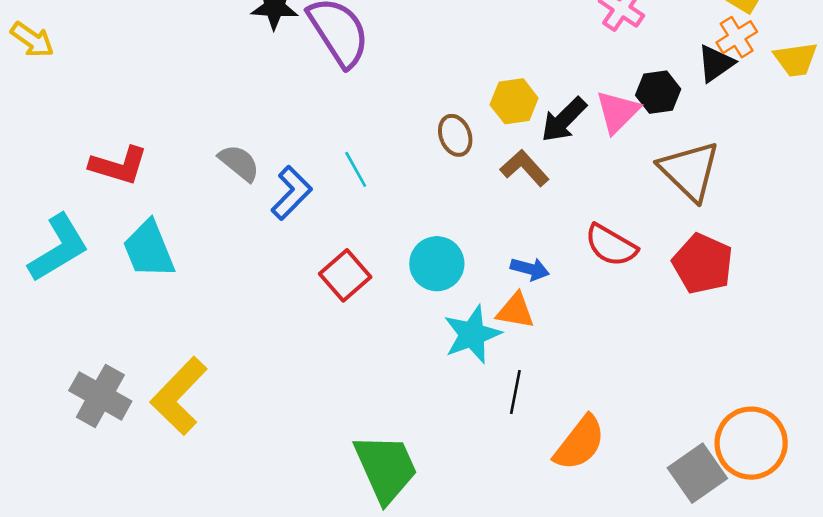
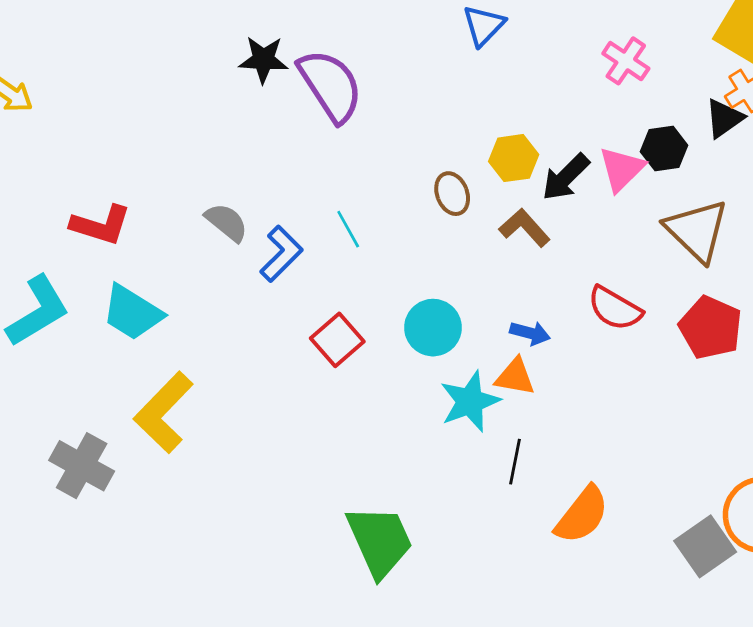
cyan trapezoid: (149, 249) -> (132, 313), turned -36
yellow L-shape: (179, 396) -> (164, 412), moved

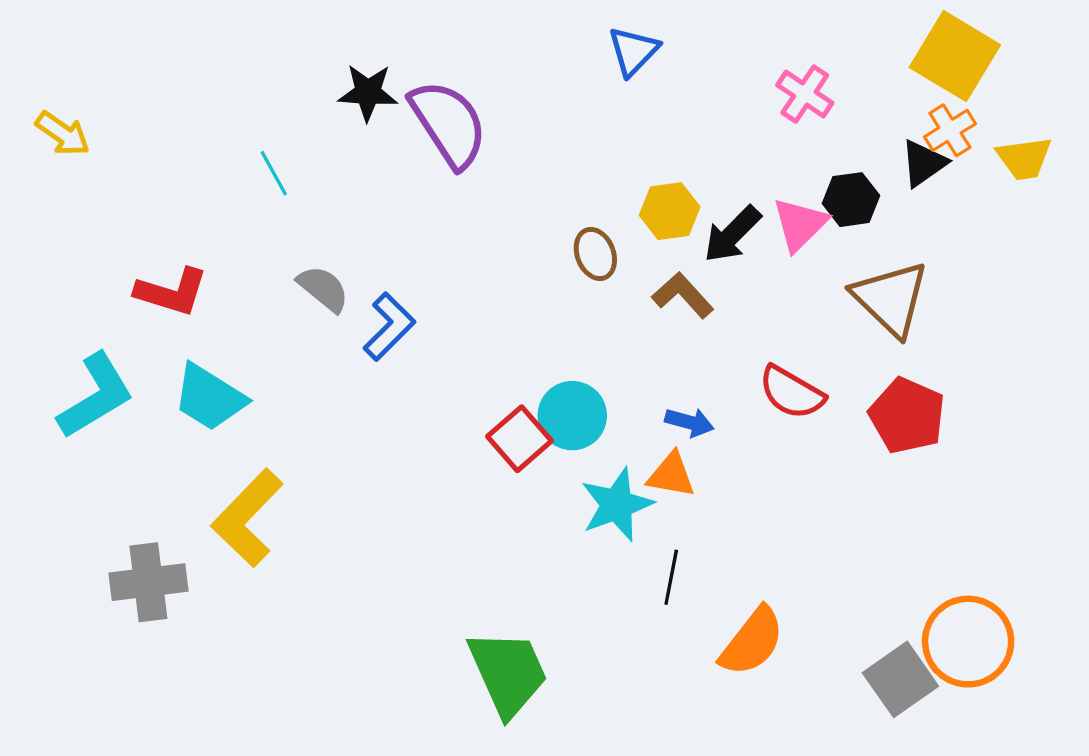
cyan line: (348, 229) -> (274, 173), moved
red square: (337, 340) -> (519, 439), moved
gray cross: (82, 466) -> (148, 582), turned -36

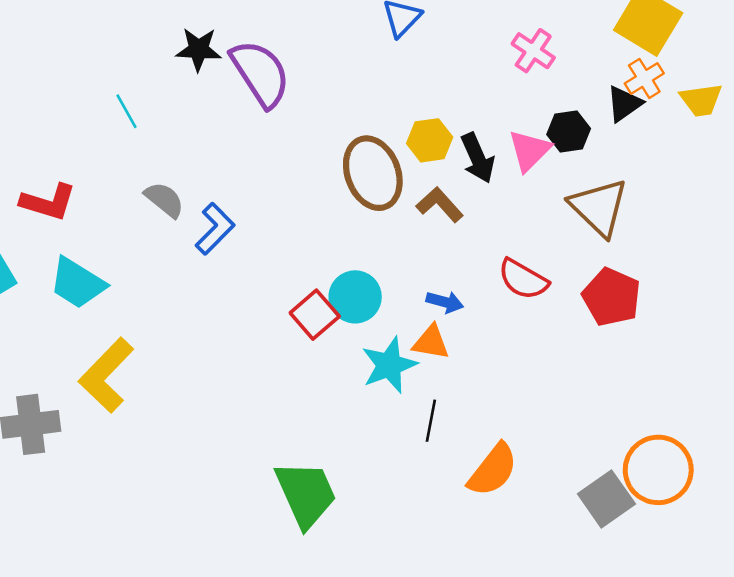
black arrow: (732, 234) -> (478, 158), turned -69
brown ellipse: (595, 254) -> (373, 173), size x1.8

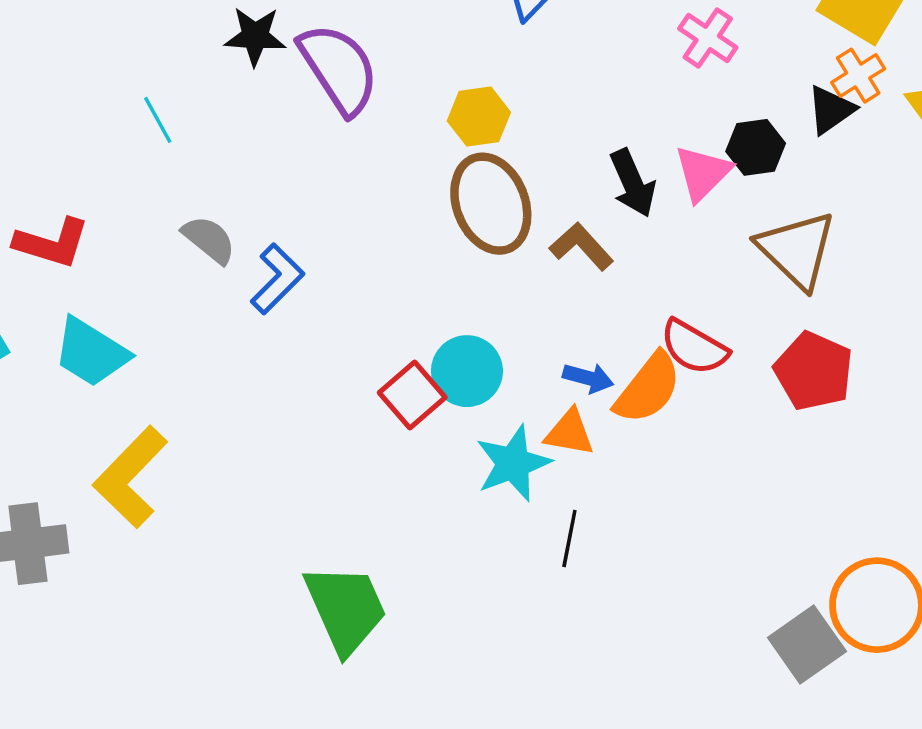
yellow hexagon: (430, 140) -> (479, 117), moved
orange semicircle: (493, 470) -> (648, 388), moved
green trapezoid: (306, 494) -> (346, 609), moved

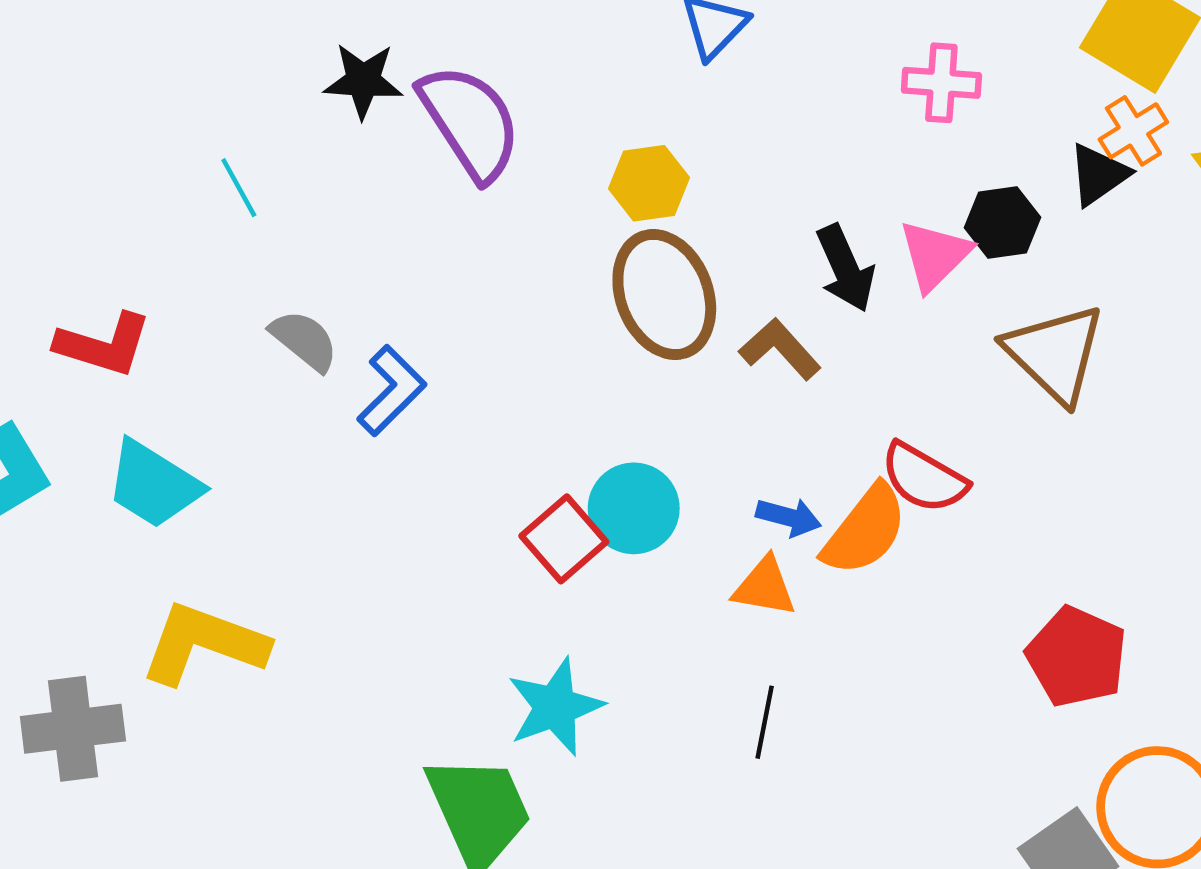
pink cross: (708, 38) -> (941, 83), turned -30
red pentagon: (814, 371) -> (1077, 657), moved
cyan star: (513, 463) -> (555, 707), moved
yellow L-shape: (130, 477) -> (204, 644), turned 66

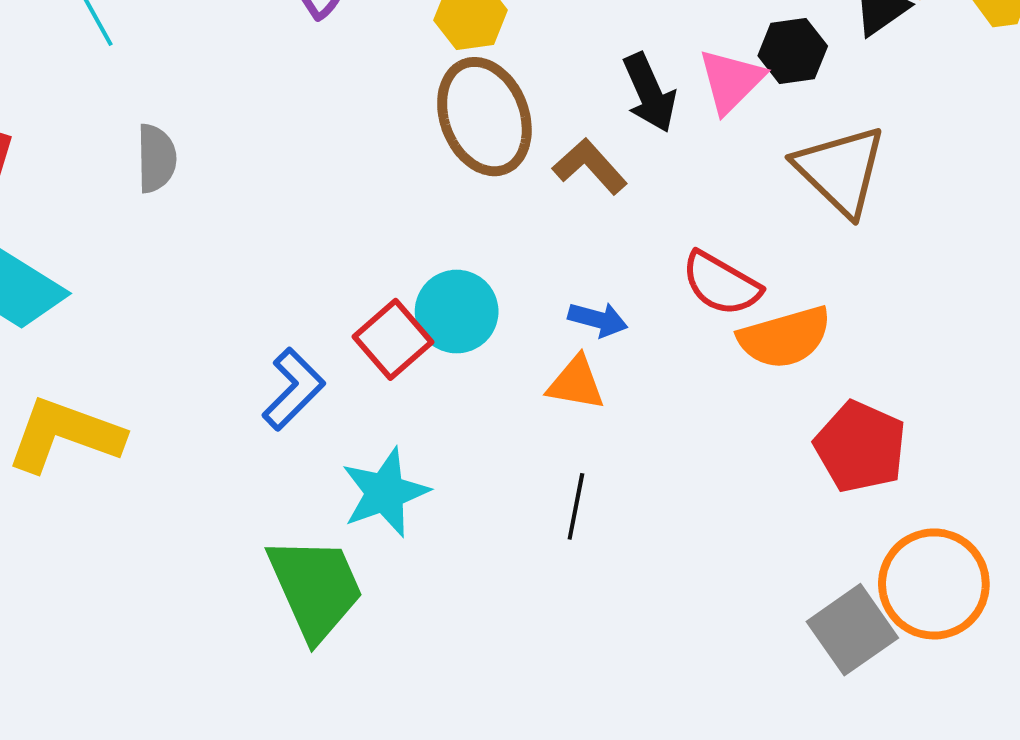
gray semicircle: (304, 340) -> (156, 158), turned 50
blue L-shape: (392, 391) -> (294, 389), moved
orange semicircle: (865, 530) -> (785, 337), moved, turned 36

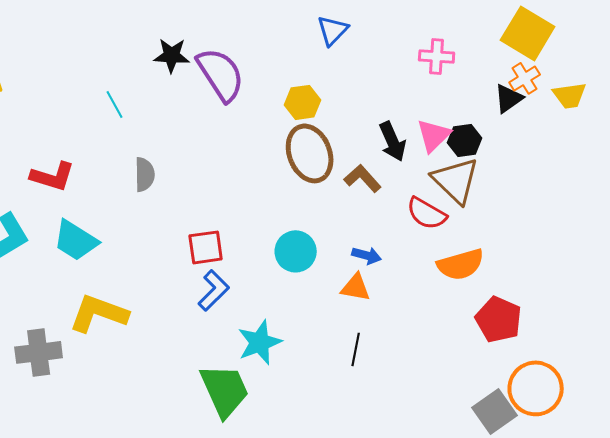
black hexagon: (793, 51) -> (465, 140), moved
brown triangle: (840, 170) -> (456, 180), moved
red semicircle: (721, 284) -> (427, 213), moved
red square: (393, 339) -> (206, 247), moved, turned 33

